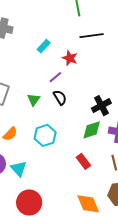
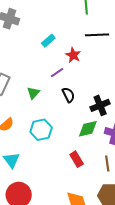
black semicircle: (60, 97) -> (68, 95), moved

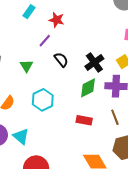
red rectangle: (77, 159) -> (84, 120), turned -35

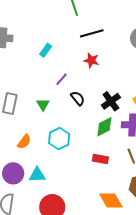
red star: (57, 20) -> (91, 60), moved
cyan triangle: (21, 136) -> (37, 175), turned -42

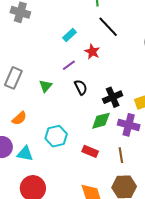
black line: (92, 33) -> (108, 27), turned 50
cyan rectangle: (46, 50) -> (70, 35), moved
red star: (91, 60) -> (92, 52), moved
cyan hexagon: (59, 139) -> (56, 136), moved

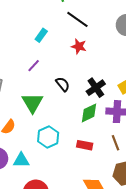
red star: (92, 52) -> (79, 46), moved
purple line: (69, 65) -> (34, 66), moved
green triangle: (46, 86) -> (32, 103), moved, size x1.6

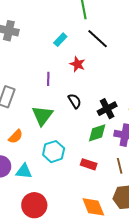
cyan rectangle: (41, 35) -> (60, 40), moved
red star: (79, 46) -> (77, 64), moved
purple line: (34, 66) -> (48, 79), turned -48

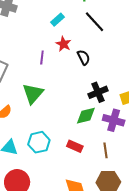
red star: (77, 64) -> (63, 44), moved
black semicircle: (75, 101) -> (84, 57), moved
cyan hexagon: (54, 152) -> (39, 142), moved

